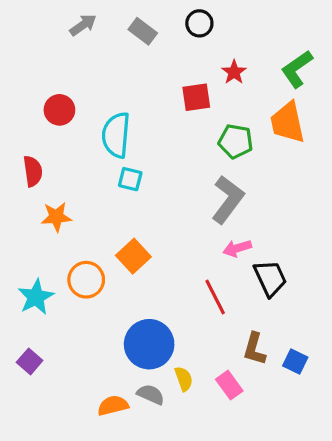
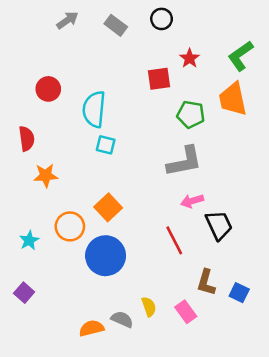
gray L-shape: (228, 200) -> (184, 162), turned 42
cyan star: (36, 297) -> (29, 240), size x0.7
blue circle: (149, 344) -> (106, 256), moved

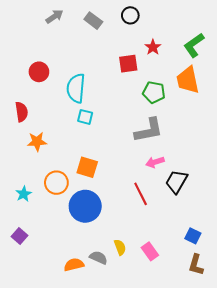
orange square: (108, 207) -> (87, 167), turned -30
black trapezoid: (219, 225) -> (176, 182), turned -125
brown L-shape: (206, 282) -> (196, 265), moved

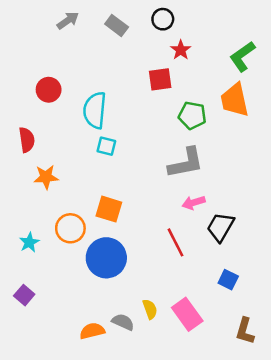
red star: (153, 47) -> (181, 50), moved
blue square: (193, 236) -> (228, 280), moved
pink rectangle: (150, 251) -> (187, 314), size x1.4

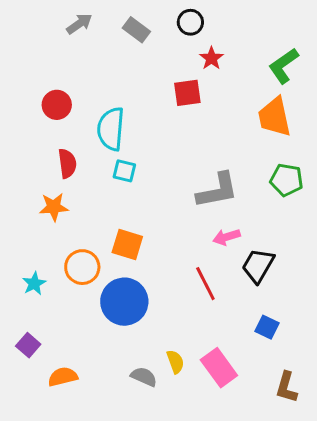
green pentagon: (192, 115) -> (287, 180), moved
red semicircle: (27, 140) -> (67, 163), moved
orange semicircle: (92, 331) -> (63, 377), moved

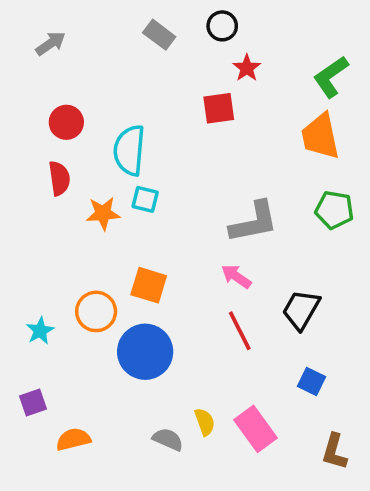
gray arrow: (79, 24) -> (51, 43), moved
red semicircle: (67, 163) -> (59, 178), moved
orange star: (54, 207) -> (103, 213), moved
pink arrow: (226, 237) -> (236, 276), moved, turned 52
purple square: (28, 345) -> (33, 403), turned 30

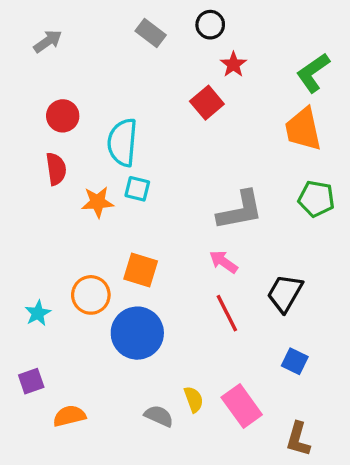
red square: (219, 108) -> (207, 103), turned -32
brown L-shape: (334, 452) -> (298, 439), moved

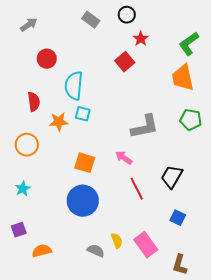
red circle: (63, 116) -> (47, 59), moved
pink arrow: (223, 262) -> (124, 158), moved
orange circle: (91, 295) -> (27, 145), moved

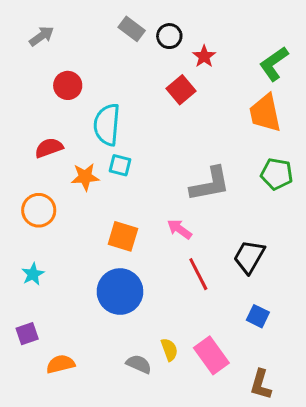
black circle: (127, 15) -> (169, 36), moved
red semicircle: (34, 102) -> (49, 148), turned -102

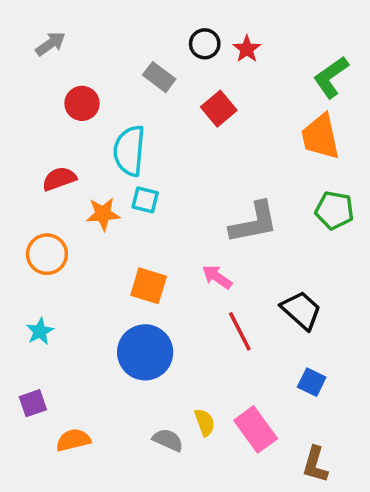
gray rectangle: (132, 29) -> (159, 77), moved
red star: (204, 56) -> (247, 49), moved
black trapezoid: (249, 257) -> (301, 310), turned 102

